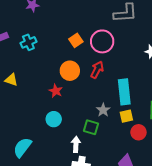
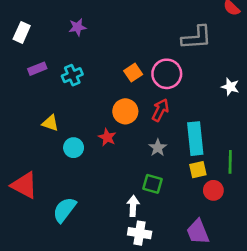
gray star: (103, 110) -> (158, 148), moved
cyan circle: (54, 119) -> (74, 148), moved

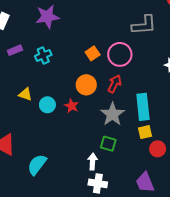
purple star: (77, 27) -> (47, 17), size x1.6
cyan circle: (74, 148) -> (47, 105), moved
gray star: (158, 148) -> (112, 114), size x1.6

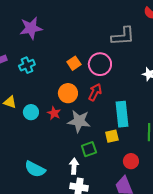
gray star: (112, 114) -> (79, 121), moved, turned -30
yellow square: (145, 132) -> (112, 136), moved
green square: (108, 144) -> (89, 149), turned -35
red circle: (158, 149) -> (131, 161), moved
cyan semicircle: (37, 165) -> (35, 169), moved, turned -100

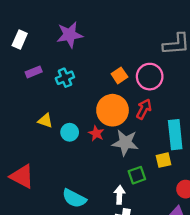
orange circle: (68, 93) -> (113, 110), size x1.4

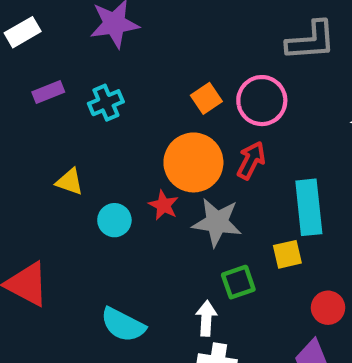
white rectangle: (20, 39) -> (23, 32), turned 36
cyan circle: (70, 132) -> (114, 220), moved

